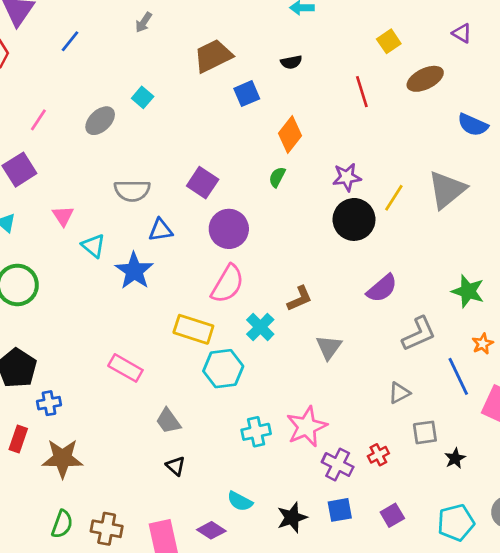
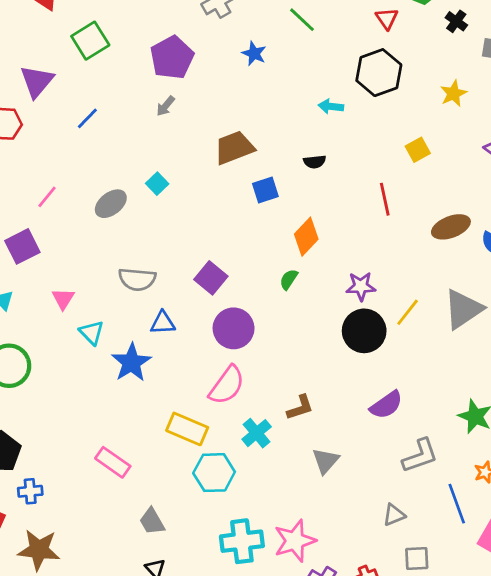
brown ellipse: (425, 79) -> (451, 227), moved
cyan cross: (256, 432) -> (242, 541), size x1.4

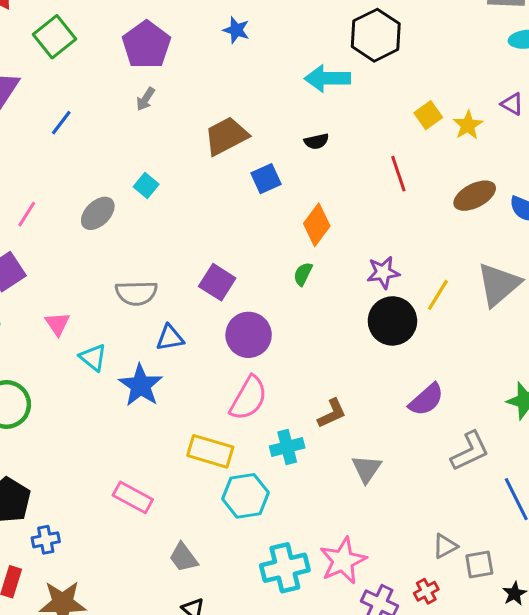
yellow star: (453, 93) -> (468, 125), moved
cyan arrow: (331, 106) -> (327, 78), size x1.6
cyan cross: (257, 433) -> (287, 447), turned 32
gray triangle: (394, 515) -> (445, 546), moved

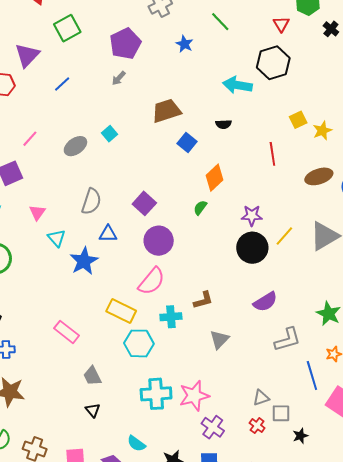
blue square: (266, 179) -> (187, 142), turned -36
gray semicircle: (136, 293) -> (91, 201), turned -80
red cross: (426, 591) -> (257, 426), moved, turned -35

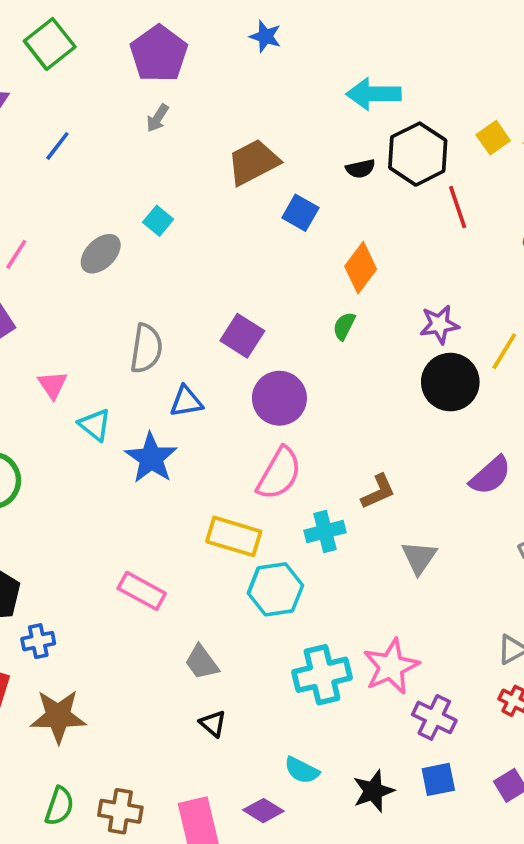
black hexagon: (273, 63) -> (418, 154), moved

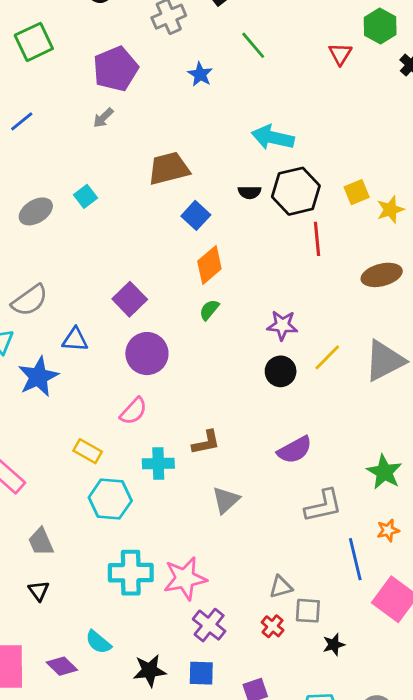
orange diamond: (361, 268) -> (209, 265), moved
gray semicircle: (146, 348) -> (30, 300), moved, turned 33
black circle: (450, 382) -> (281, 371), size x0.7
pink semicircle: (279, 473) -> (134, 411), size x0.7
yellow rectangle: (234, 536) -> (88, 451), size x0.7

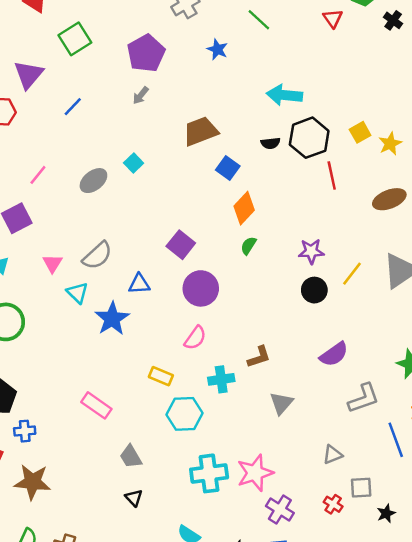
gray triangle: (281, 587) -> (333, 455), moved

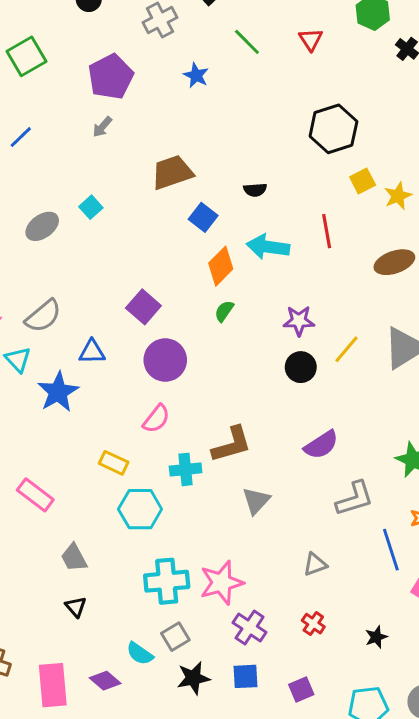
red triangle: (333, 18) -> (311, 39), moved
cyan arrow: (284, 95) -> (268, 247), moved
black hexagon: (309, 138) -> (333, 129), moved
brown L-shape: (259, 357) -> (232, 444), size x1.4
gray square: (361, 488) -> (175, 637), moved, turned -30

